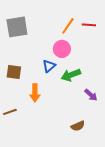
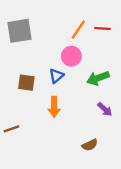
brown square: (14, 72) -> (26, 83), moved
green arrow: (71, 75) -> (98, 78), moved
orange arrow: (35, 93) -> (54, 107), moved

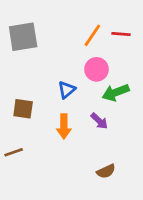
pink circle: (71, 56) -> (97, 69), moved
brown square: (26, 83) -> (23, 109), moved
purple arrow: (105, 109) -> (99, 121), moved

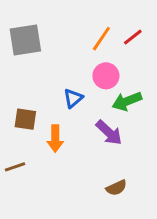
red line: (121, 34) -> (133, 37), turned -42
purple arrow: (99, 121) -> (109, 133), size x1.4
orange arrow: (64, 126) -> (55, 139), moved

